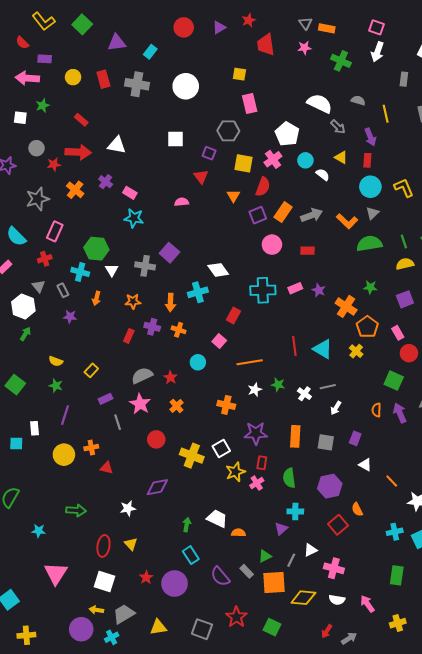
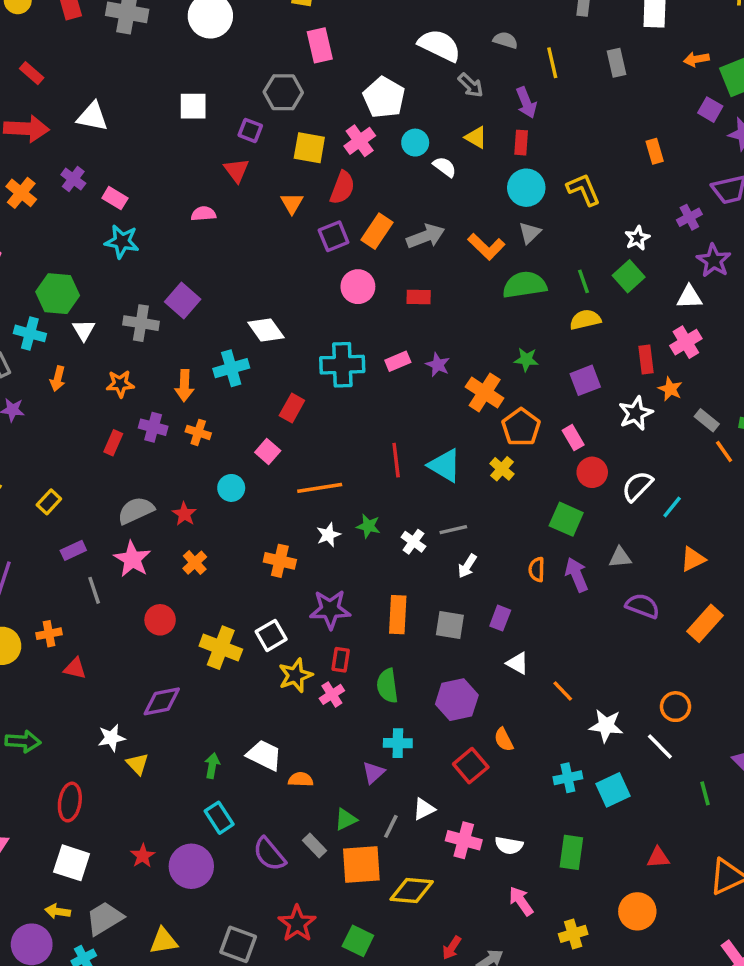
yellow triangle: (131, 544) -> (137, 764), moved
white semicircle: (337, 600) -> (509, 845), moved

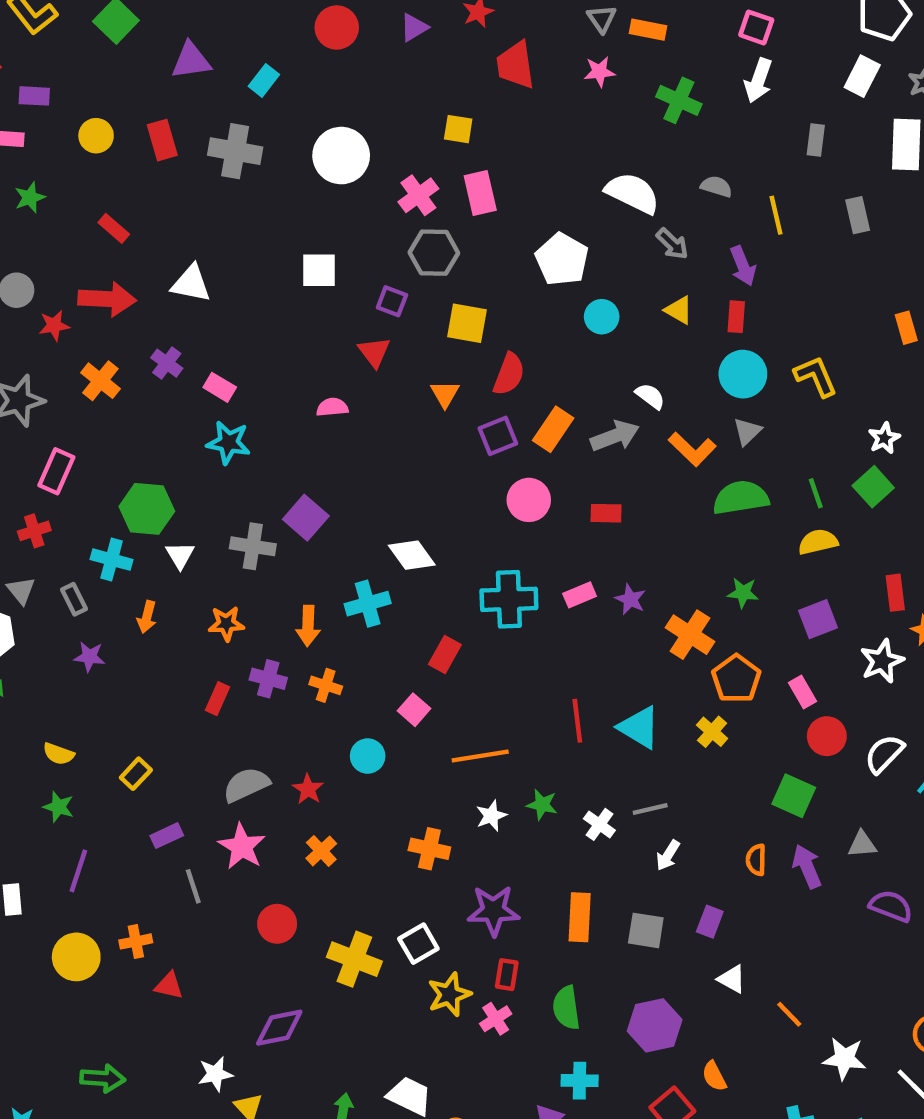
pink cross: (360, 141) -> (418, 195), moved
white semicircle: (445, 167) -> (650, 396), moved

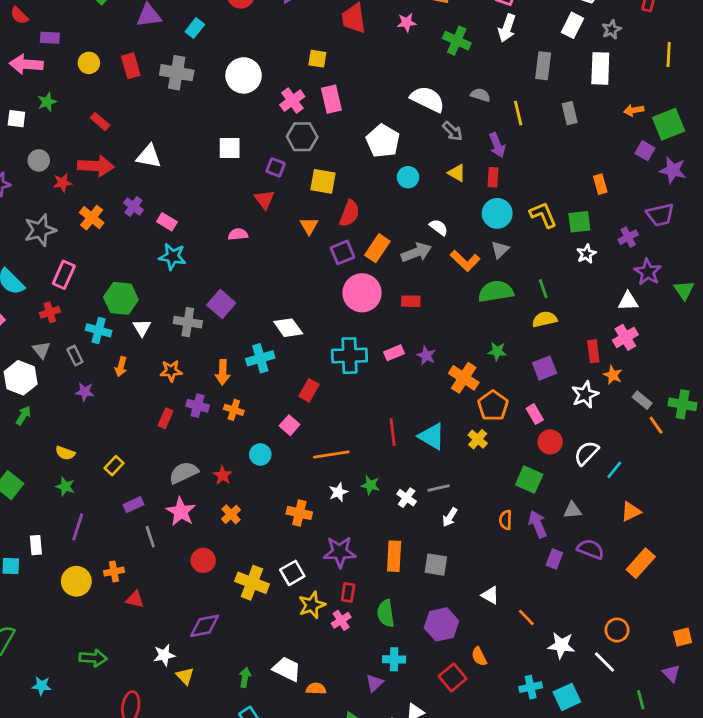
gray rectangle: (816, 140) -> (543, 66), size x1.4
green square: (873, 487) -> (579, 222), moved, turned 35
pink circle: (529, 500) -> (362, 293), size x1.4
purple rectangle: (710, 922) -> (554, 559), moved

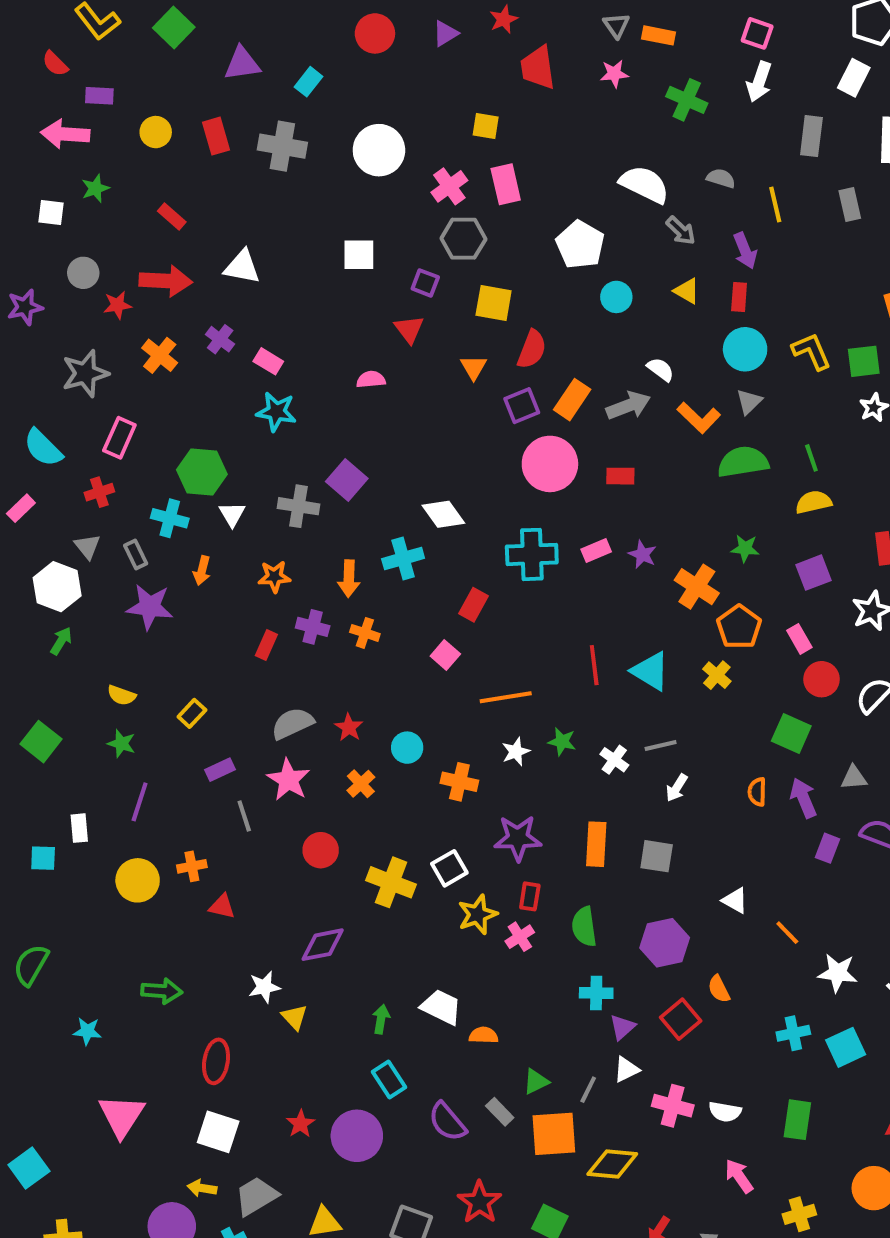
purple star: (85, 392) -> (150, 607), size x1.6
cyan circle: (260, 454) -> (407, 748), moved
purple triangle: (375, 683) -> (622, 1027), moved

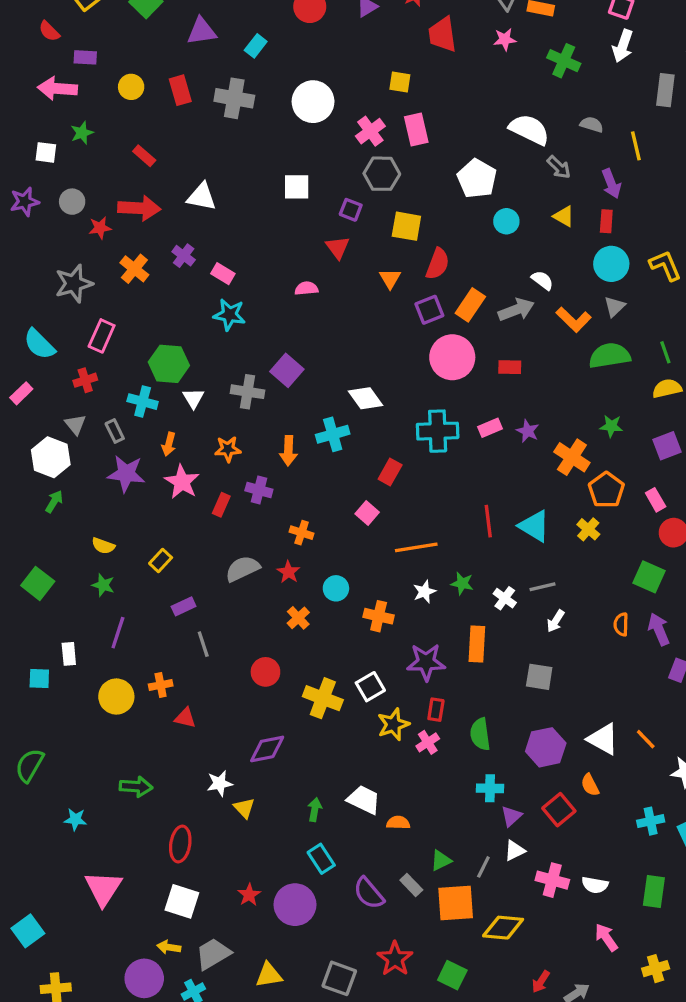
purple star: (25, 307) -> (25, 202), moved
orange cross: (365, 633) -> (302, 533), moved
pink star: (288, 780) -> (182, 482), moved
orange rectangle: (596, 844) -> (477, 644), moved
white triangle: (735, 900) -> (603, 739), moved, size x1.5

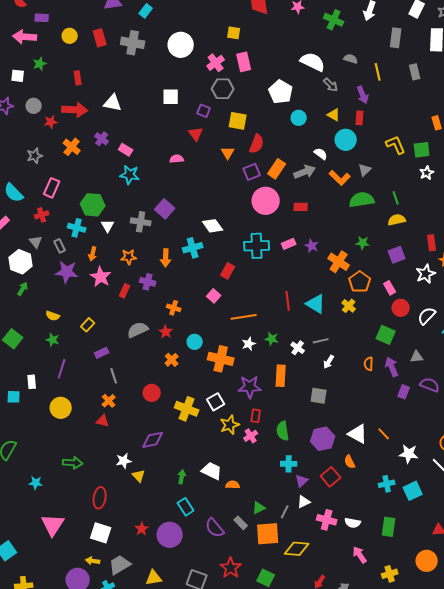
red rectangle: (144, 156) -> (78, 78), turned 40
cyan circle: (611, 264) -> (346, 140), moved
gray star: (74, 284) -> (35, 156), size x0.7
orange cross: (379, 616) -> (221, 359), size x1.4
orange cross: (161, 685) -> (109, 401), moved, turned -32

